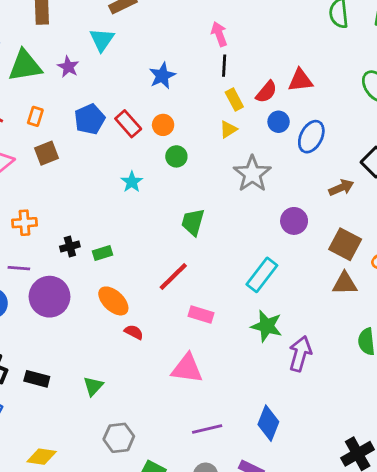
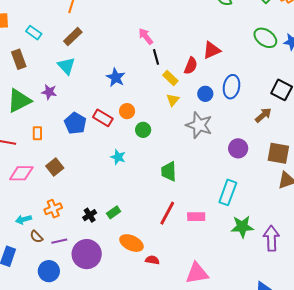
blue circle: (279, 122) -> (205, 94), moved
brown square: (46, 153) -> (55, 167), moved
pink rectangle: (201, 315) -> (196, 217), moved

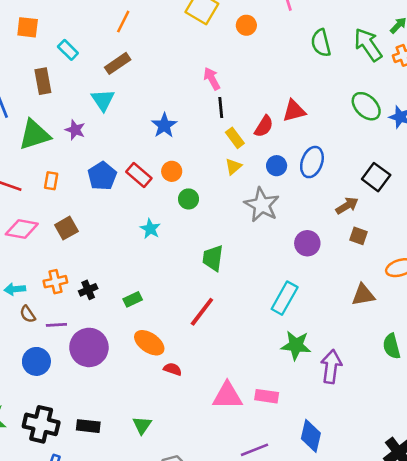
brown square: (278, 153) -> (358, 236), moved, size x0.6
black cross: (90, 215) -> (88, 290), moved
pink rectangle: (196, 217) -> (267, 396), moved

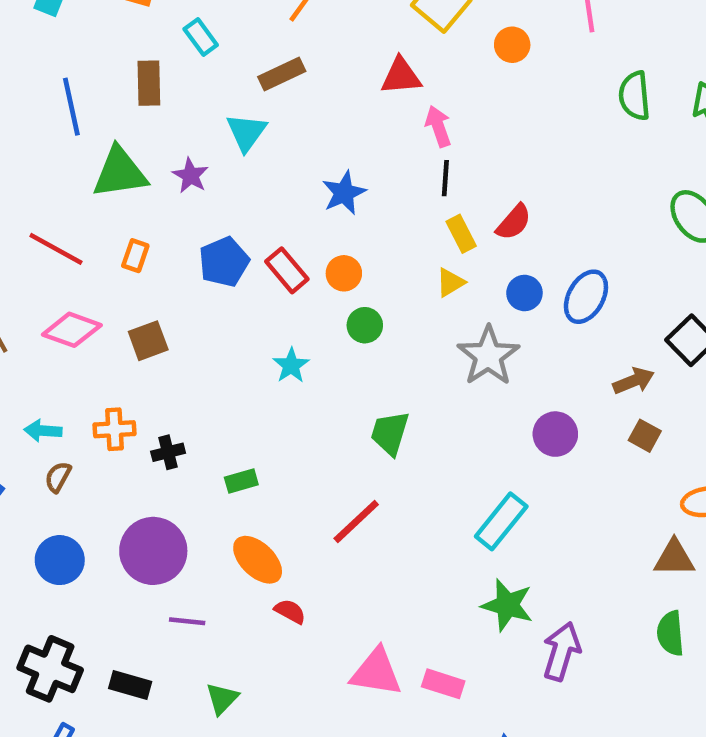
red triangle: (294, 111) -> (401, 76), moved
brown triangle: (363, 295) -> (674, 558), moved
brown semicircle: (28, 314) -> (58, 477), turned 54
purple line: (56, 325) -> (187, 621), moved

